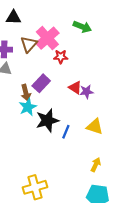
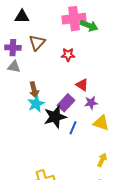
pink cross: (47, 38) -> (74, 19), moved, turned 35
purple rectangle: (41, 83) -> (66, 103), moved
purple star: (86, 92) -> (91, 103), moved

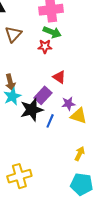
green arrow: (89, 26) -> (52, 32), moved
purple star: (91, 103) -> (68, 104), moved

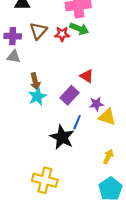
red star: (45, 46) -> (62, 34), moved
black star: (32, 110) -> (62, 137), moved, turned -30
yellow cross: (19, 176) -> (45, 180), turned 30
cyan pentagon: (82, 184) -> (110, 189), turned 30

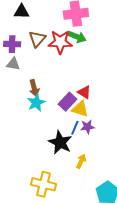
red star: (62, 34) -> (60, 42), size x1.6
red triangle: (87, 76) -> (84, 92), moved
purple star: (96, 104) -> (87, 127), moved
yellow triangle: (107, 117) -> (80, 109), moved
yellow arrow: (108, 157) -> (81, 161), moved

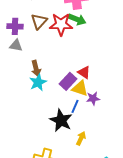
purple star: (87, 127) -> (93, 98), moved

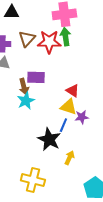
green arrow: (77, 19) -> (65, 37), turned -120
purple rectangle: (68, 81) -> (36, 77), moved, turned 48

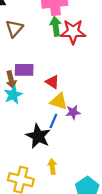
red star: (49, 42) -> (73, 32), moved
red triangle: (73, 91) -> (52, 82), moved
yellow arrow: (70, 158) -> (52, 167), moved, turned -32

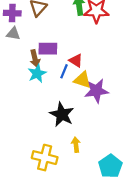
purple star: (73, 112) -> (96, 91), size x1.6
blue line: (53, 121) -> (64, 71), moved

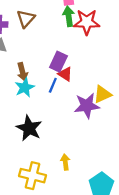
purple rectangle: (48, 49) -> (58, 62), moved, turned -66
yellow triangle: (82, 80) -> (103, 94), moved, turned -42
black star: (62, 114) -> (29, 128), moved

